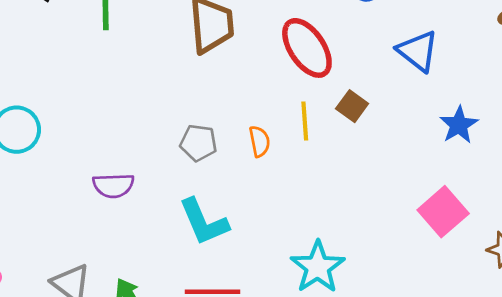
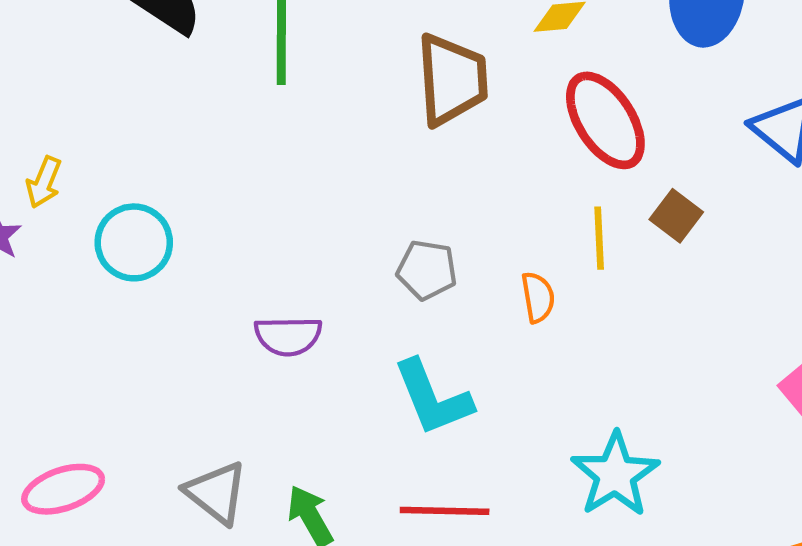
orange semicircle: (260, 141) -> (538, 297), moved

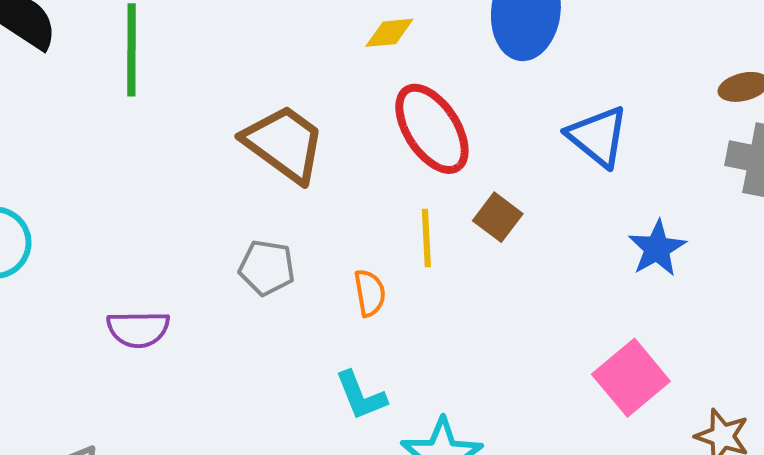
brown trapezoid: (452, 80) -> (284, 143), moved, turned -50
cyan L-shape: (433, 398) -> (361, 396), moved, size x0.7

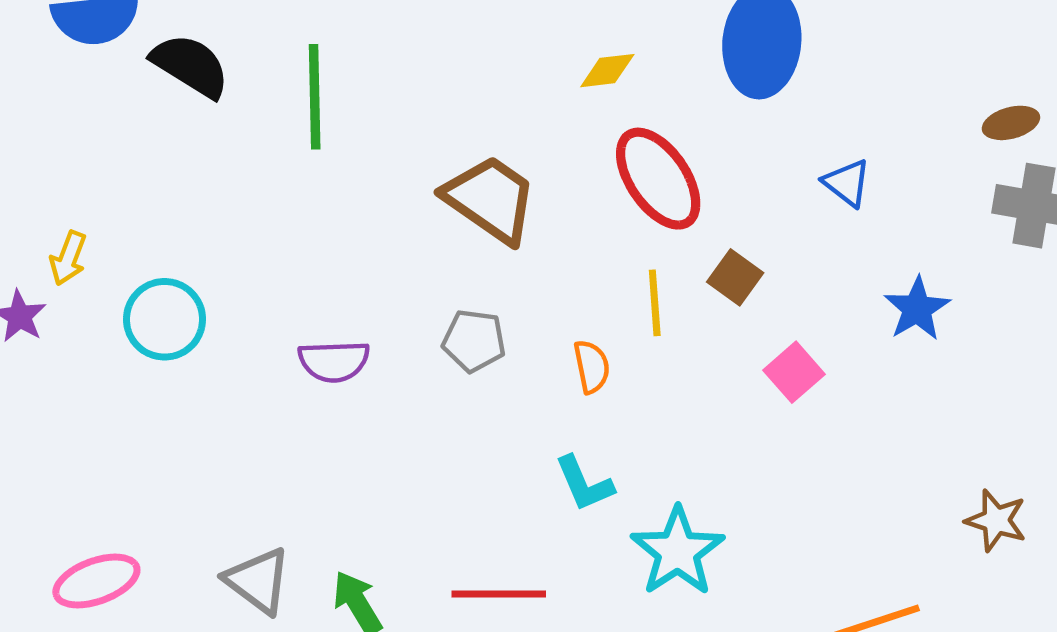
blue triangle: (598, 136) -> (847, 183), size x0.7
purple semicircle: (138, 329) -> (334, 361), moved
pink square: (631, 378) -> (794, 372), moved, size x0.7

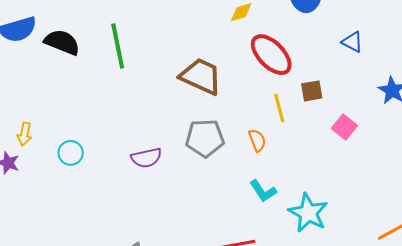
brown square: (735, 277) -> (312, 91), turned -35
cyan circle: (165, 319) -> (71, 153), size x0.7
gray pentagon: (474, 341) -> (205, 138), size x1.4

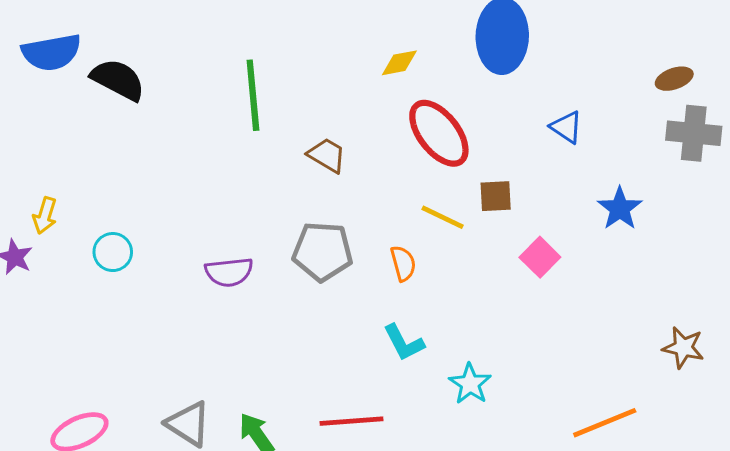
green line: (118, 46) -> (253, 95), moved
brown trapezoid: (201, 76) -> (327, 155), size x0.6
yellow line: (279, 108) -> (443, 217), turned -56
cyan star: (308, 213) -> (470, 384), size x0.7

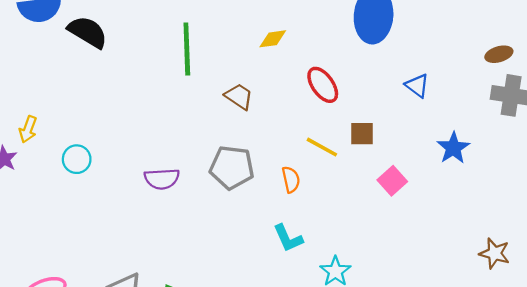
yellow diamond: (399, 63) -> (273, 39), moved
red ellipse: (439, 133) -> (323, 85), size x0.7

